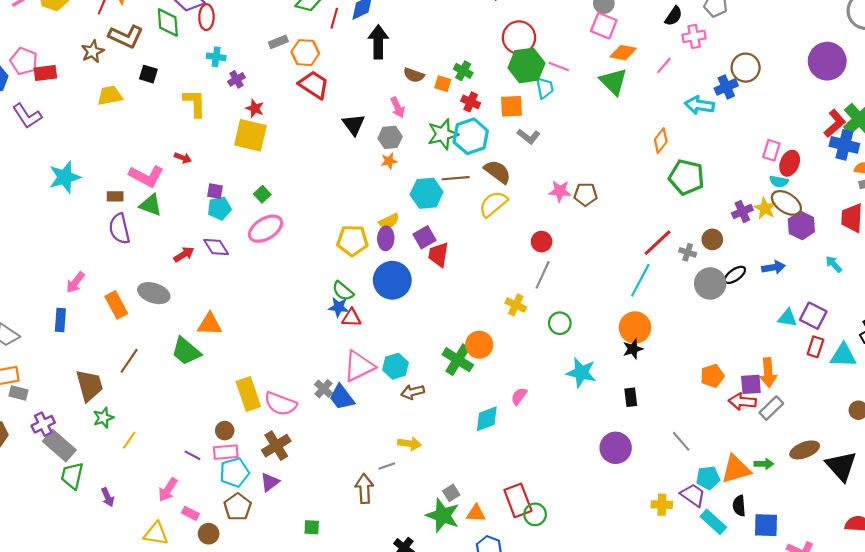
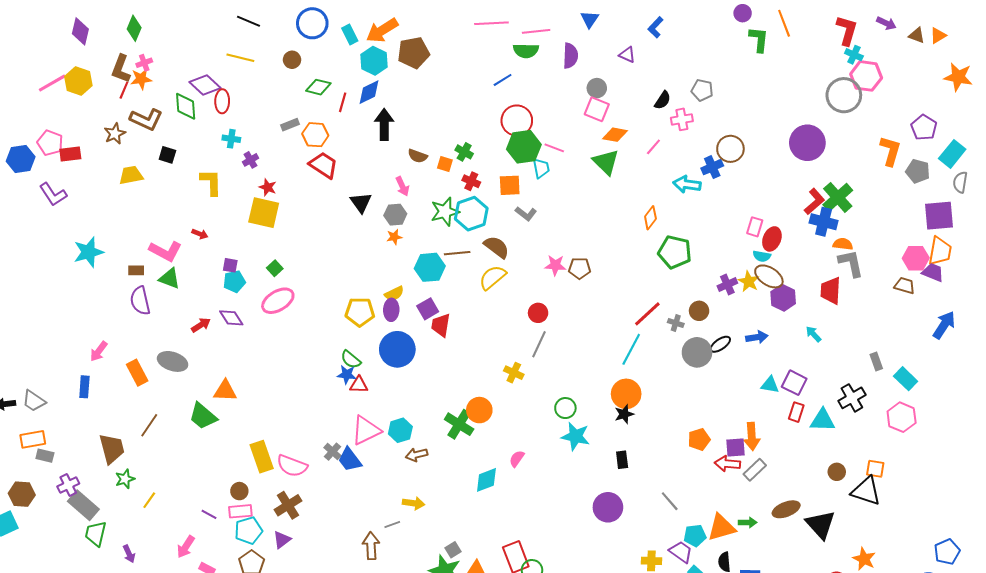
green circle: (560, 323) -> (565, 408), moved

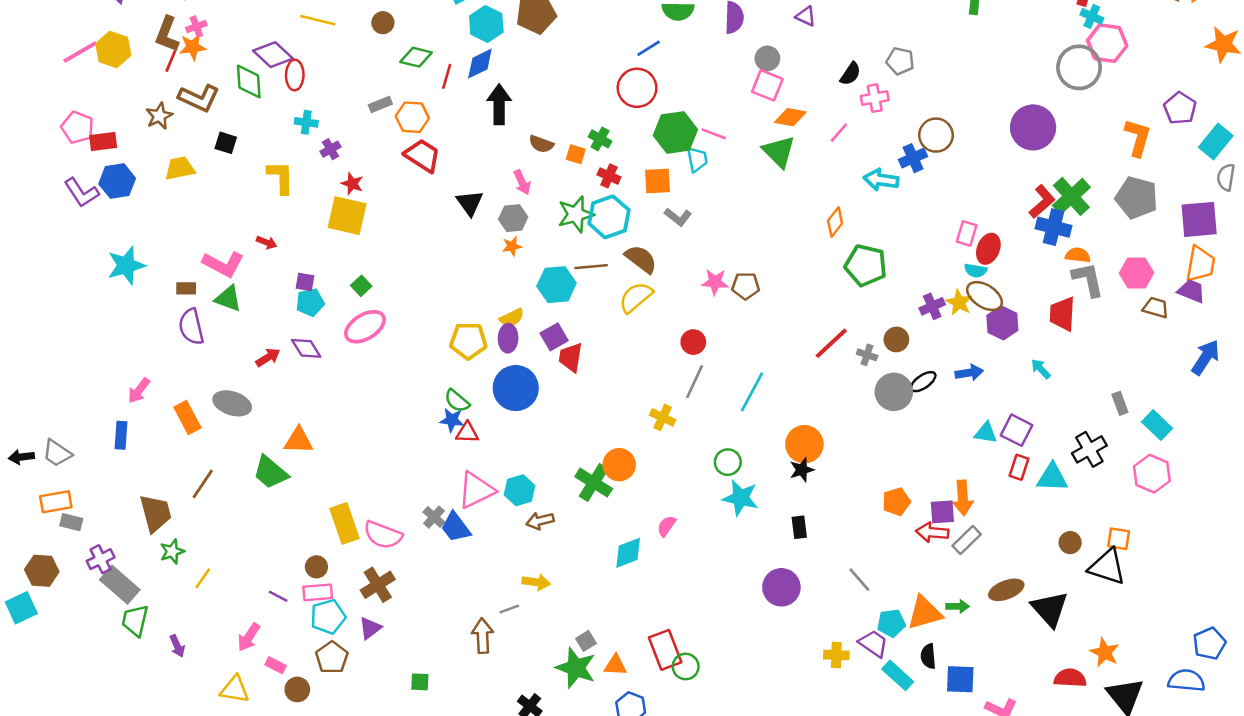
red circle: (517, 120) -> (637, 88), moved
blue hexagon: (21, 159) -> (117, 181), moved
gray pentagon: (918, 171) -> (1137, 198), moved, size x1.4
pink hexagon: (916, 258) -> (1137, 273), moved
cyan line: (631, 349) -> (752, 392), moved

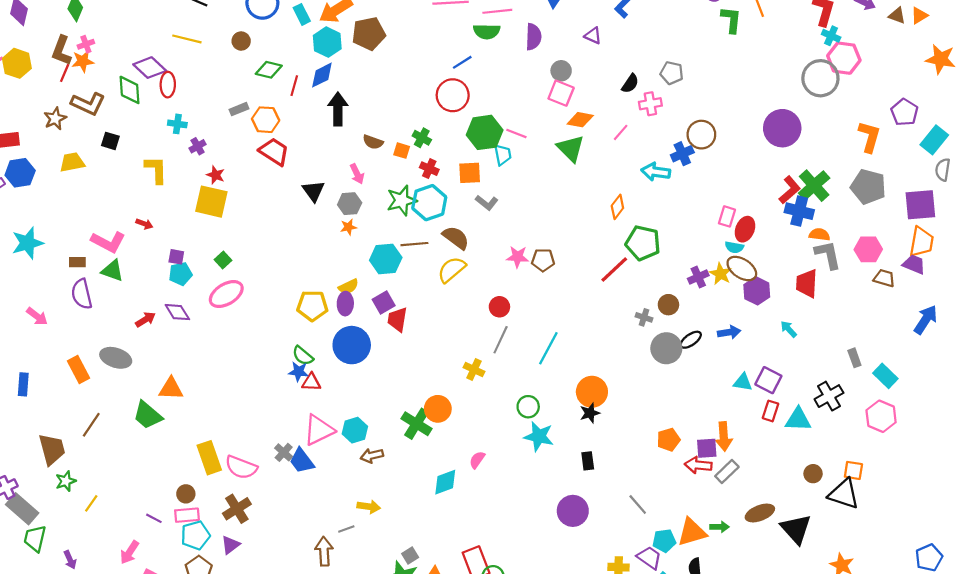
red line: (831, 343) -> (614, 270), moved
pink arrow: (139, 391) -> (37, 316), moved, turned -90

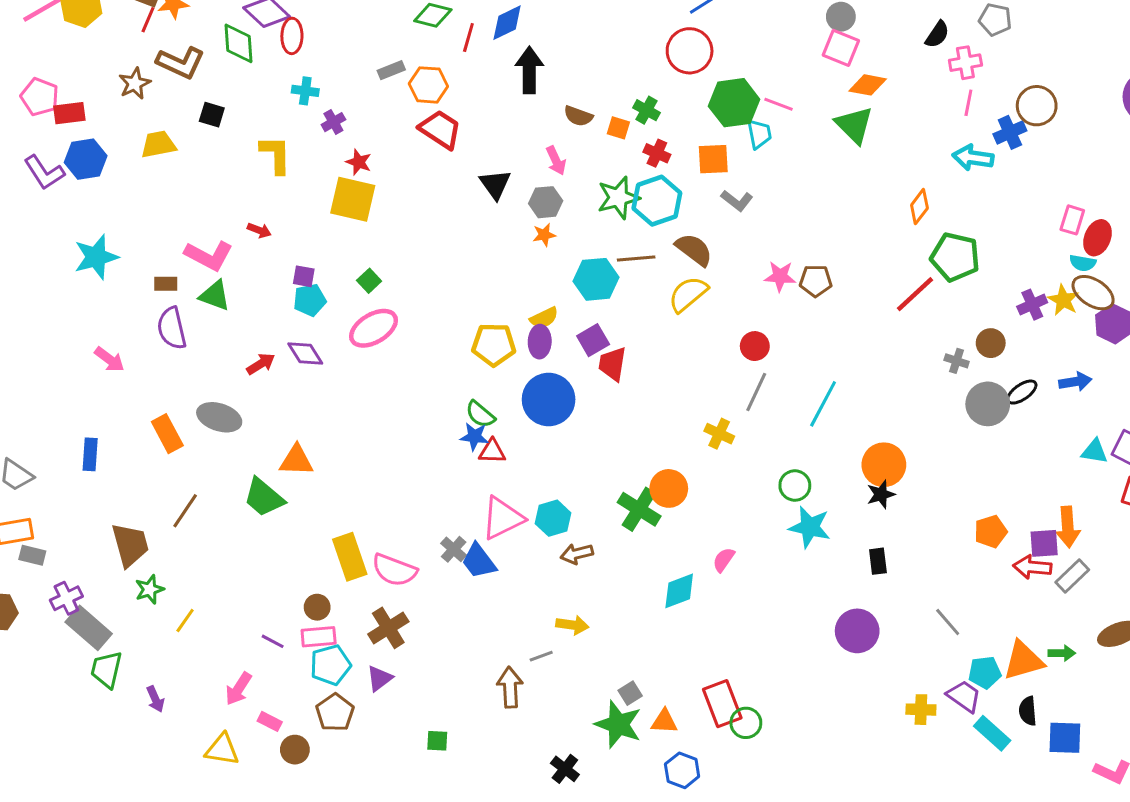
pink line: (621, 132) -> (968, 103), moved, turned -30

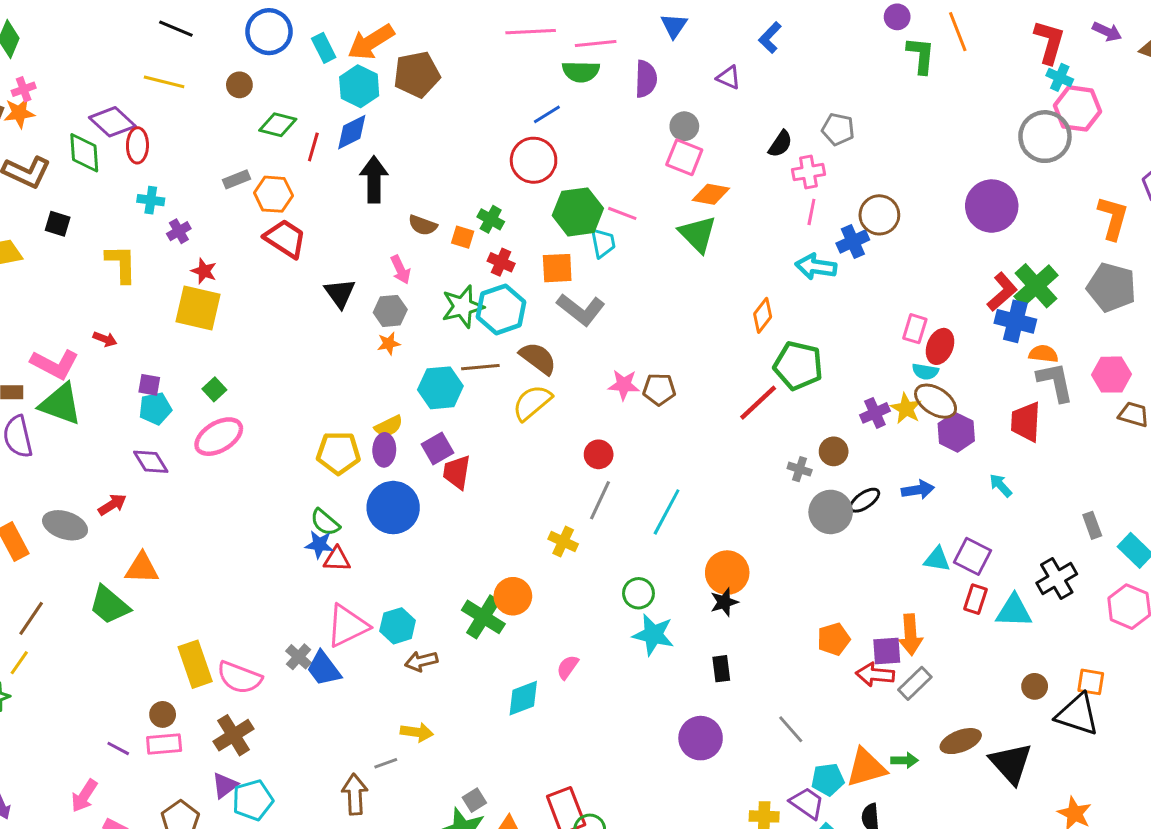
gray L-shape: (737, 201) -> (581, 309), size x1.5
green triangle: (215, 296) -> (61, 404), size x1.4
red arrow: (261, 364) -> (112, 505), moved
yellow line: (185, 621) -> (19, 663), moved
cyan pentagon: (330, 665) -> (253, 800), moved

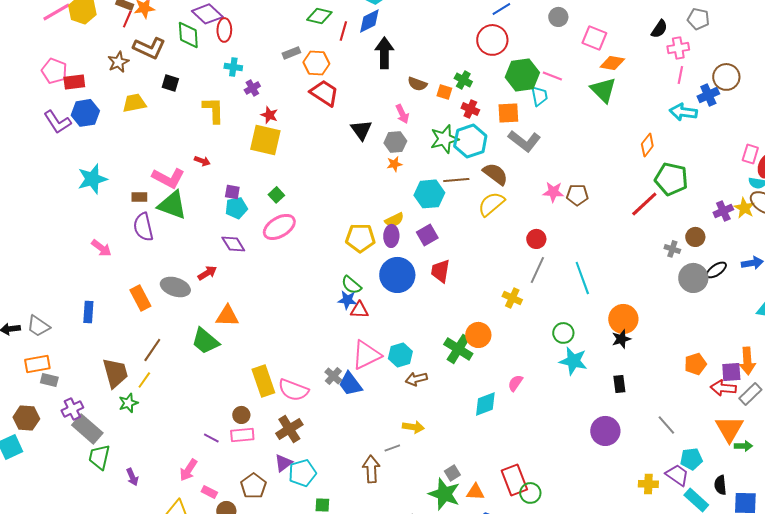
gray circle: (684, 126) -> (558, 17), moved
red trapezoid: (457, 472) -> (440, 271), moved
cyan line: (667, 512) -> (582, 278), turned -48
orange triangle: (866, 768) -> (729, 429), moved, turned -44

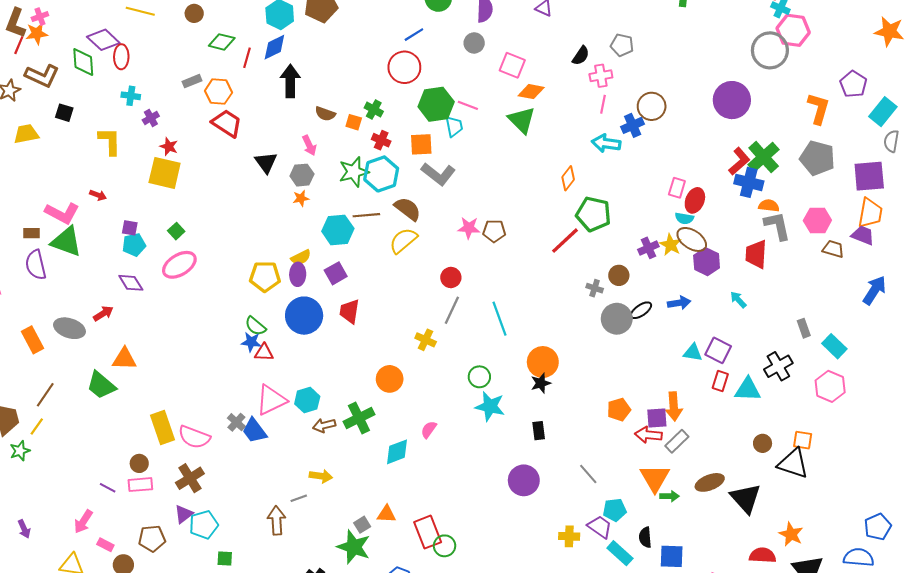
green cross: (458, 349) -> (359, 418), moved, turned 32
brown pentagon: (253, 486) -> (152, 538), turned 30
orange triangle: (475, 492) -> (386, 514), moved

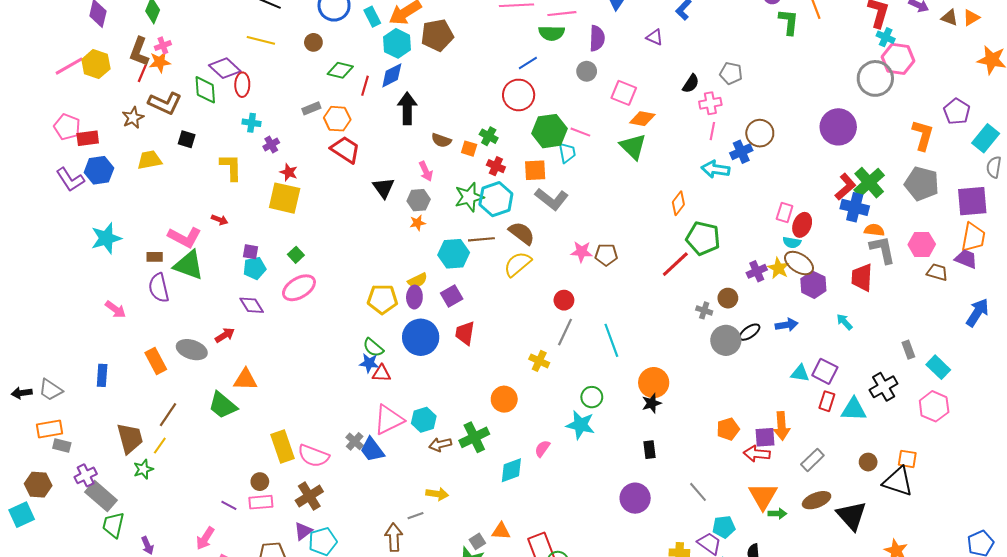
cyan star: (490, 406) -> (580, 425), moved
gray rectangle: (677, 441) -> (812, 460), moved

